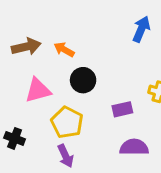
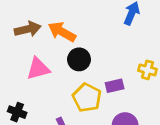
orange arrow: (64, 50) -> (62, 32), size x1.5
yellow pentagon: (67, 122) -> (87, 98), moved

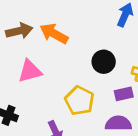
black circle: (79, 59) -> (104, 62), moved
purple rectangle: (115, 86) -> (124, 94), moved

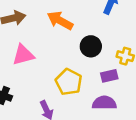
orange arrow: (54, 34) -> (60, 21), moved

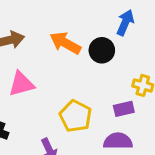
black circle: (91, 46) -> (102, 50), moved

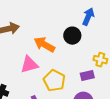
orange arrow: (65, 43) -> (44, 45), moved
pink triangle: (21, 84) -> (29, 65), moved

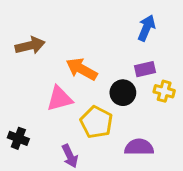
black circle: (72, 36) -> (123, 93), moved
purple rectangle: (87, 76) -> (145, 69), moved

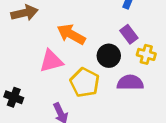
purple rectangle: (145, 69) -> (129, 34), turned 66
purple semicircle: (139, 147) -> (130, 83), moved

